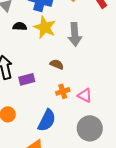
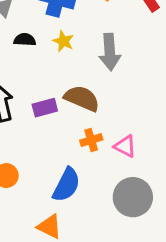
yellow star: (45, 27) -> (63, 41), size x0.6
brown semicircle: (57, 64) -> (82, 98), size x1.6
purple rectangle: (27, 79) -> (45, 108), moved

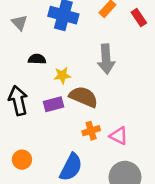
black semicircle: (25, 40) -> (37, 59), moved
yellow star: (63, 41) -> (62, 75), moved, turned -30

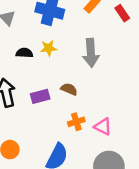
yellow star: (62, 75) -> (49, 48), moved
brown semicircle: (84, 97) -> (69, 89), size x0.6

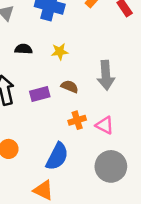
yellow star: (49, 48) -> (60, 52), moved
gray arrow: (91, 53) -> (106, 75), moved

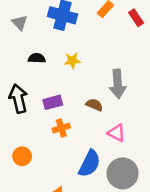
brown semicircle: (70, 87) -> (94, 105), moved
orange cross: (77, 120) -> (61, 128), moved
blue semicircle: (57, 156) -> (89, 164), moved

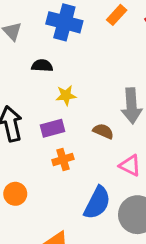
black semicircle: (37, 58) -> (42, 66), moved
yellow star: (72, 61) -> (66, 95), moved

